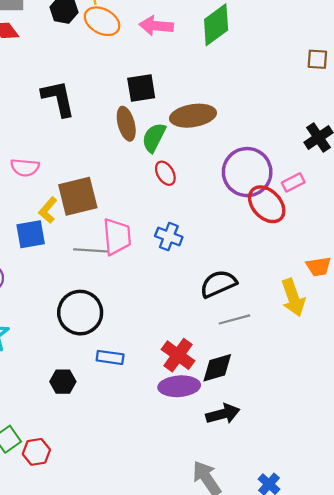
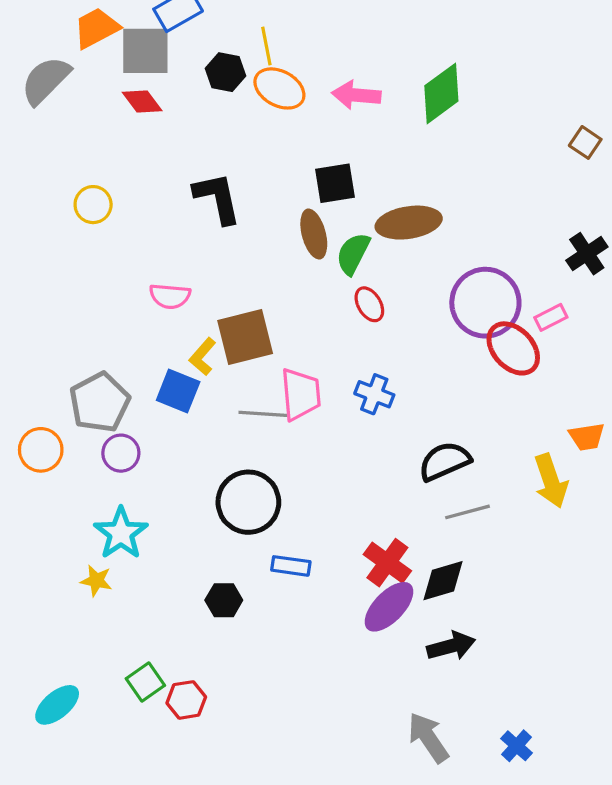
brown square: (317, 59) -> (585, 142), turned 30
blue square: (31, 234) -> (178, 391), turned 32
purple ellipse: (179, 386) -> (389, 607), turned -42

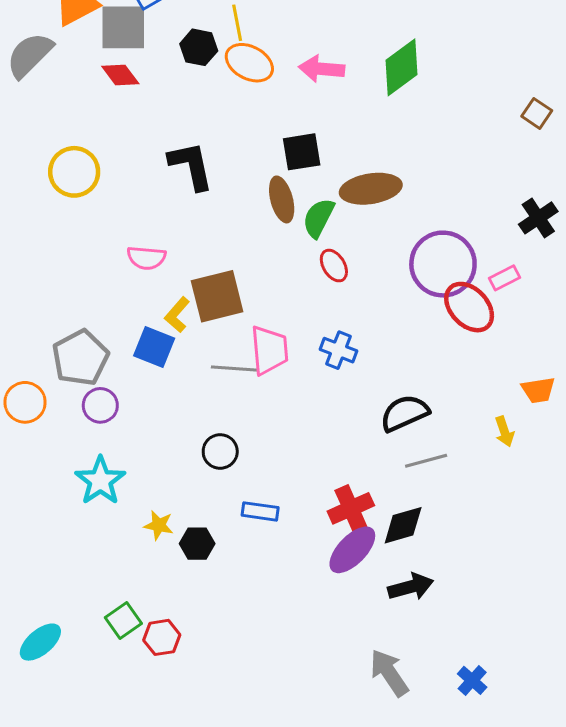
yellow circle: (93, 205) -> (74, 172), size x1.4
yellow arrow: (551, 481) -> (504, 432), size x0.6
black circle: (248, 502) -> (220, 451), size x0.6
red cross: (387, 563) -> (351, 508), turned 30
yellow star: (96, 581) -> (159, 525), moved

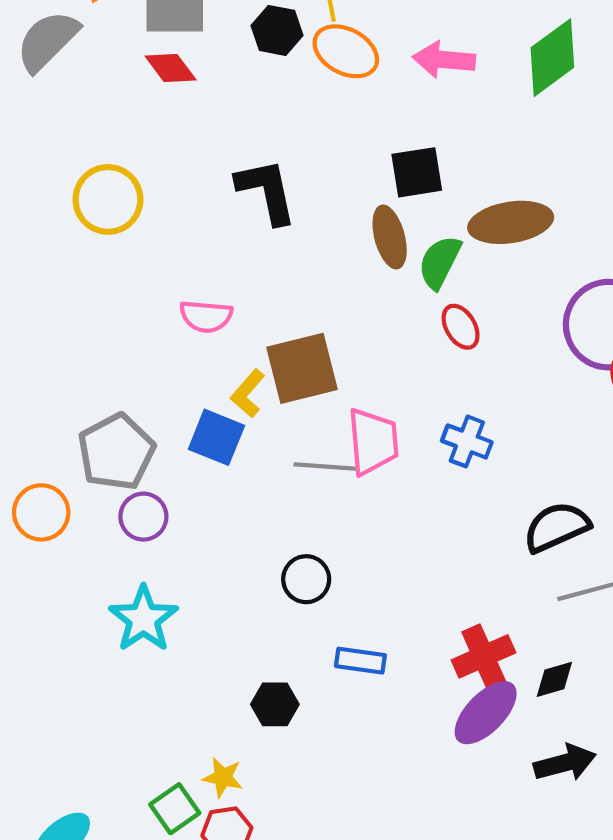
yellow star: (159, 525) -> (223, 777), moved
black diamond: (403, 525) -> (554, 679), size x0.7

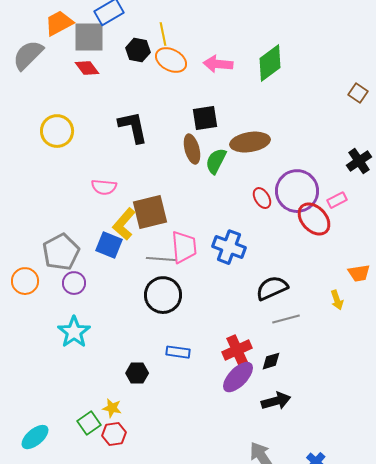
red ellipse: (461, 327) -> (262, 198), moved
yellow L-shape: (248, 393) -> (124, 224), size x1.4
blue cross: (467, 441) -> (229, 247), size x1.4
black circle: (306, 579) -> (163, 295), moved, size x1.6

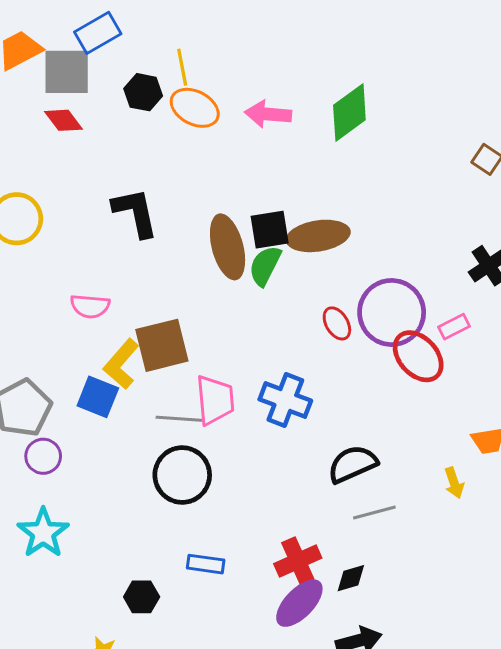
black square: (205, 118) -> (270, 230), moved
brown ellipse: (192, 149) -> (228, 247), size x1.4

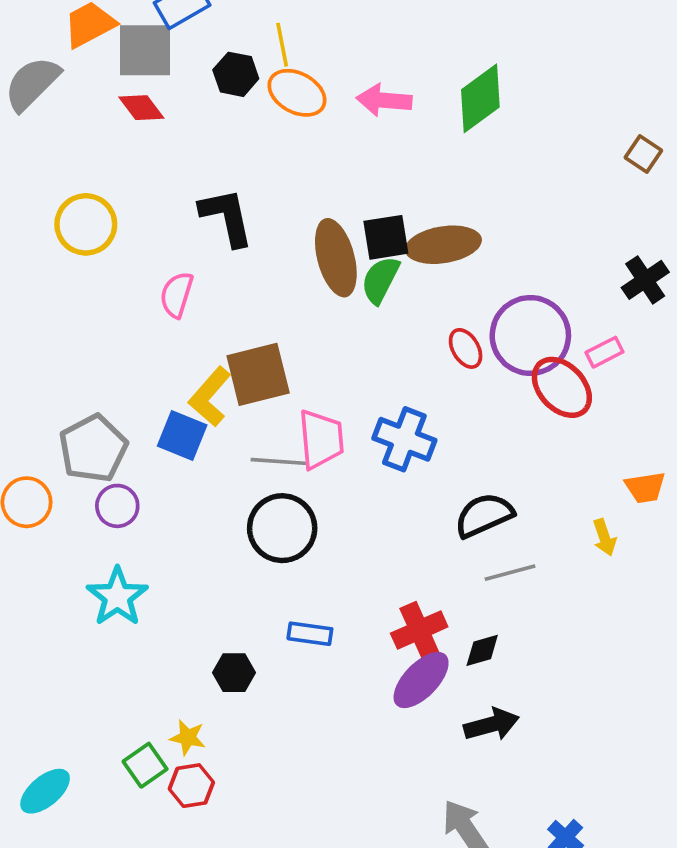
pink semicircle: (90, 306) -> (177, 295), moved, turned 102

